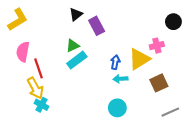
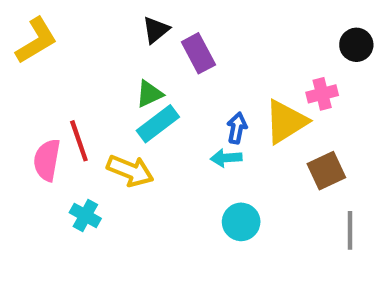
pink semicircle: (23, 52) -> (47, 160), moved
cyan arrow: (120, 79) -> (226, 158), moved
yellow arrow: (35, 88) -> (130, 171), moved, turned -40
gray line: (170, 112) -> (350, 230), turned -66

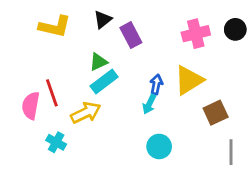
yellow L-shape: (36, 41) -> (55, 27), moved, turned 44
pink cross: (322, 94) -> (196, 34), moved, size x1.4
cyan arrow: (226, 158) -> (149, 104), turned -60
yellow arrow: (130, 171) -> (86, 113), turned -48

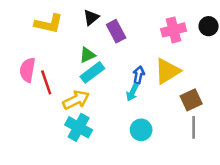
pink semicircle: (31, 106) -> (27, 70), moved
cyan cross: (56, 142) -> (79, 127), moved, size x1.5
gray line: (231, 152) -> (194, 127), moved

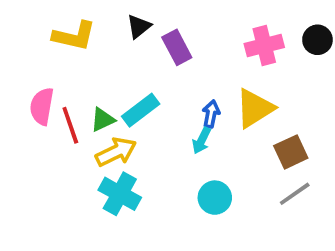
green triangle: (87, 55) -> (103, 120), moved
gray line: (194, 127) -> (295, 194), turned 55

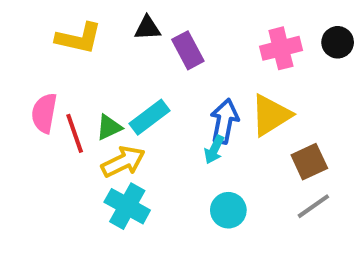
black triangle: (139, 26) -> (147, 28), turned 36
blue arrow: (211, 114) -> (224, 121), size x1.5

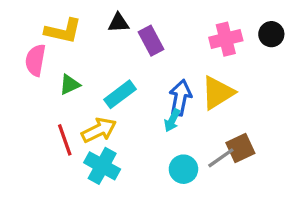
pink semicircle: (44, 113) -> (35, 60), moved
green triangle: (109, 127) -> (70, 85), moved
red line: (75, 133) -> (65, 140), moved
brown square: (309, 162) -> (240, 148), moved
gray line: (313, 206) -> (221, 158), moved

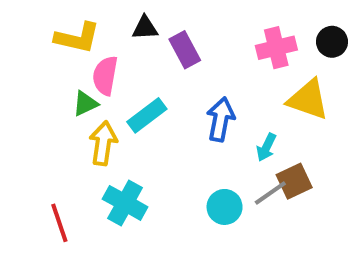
pink semicircle: (35, 60) -> (105, 76), moved
yellow triangle: (218, 93) -> (308, 99), moved, turned 51
cyan arrow: (172, 120) -> (266, 147), moved
yellow arrow: (99, 130) -> (103, 143), moved, turned -56
red line: (65, 140) -> (59, 223), moved

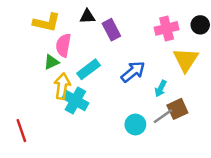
yellow triangle: (308, 99) -> (186, 60), turned 44
blue arrow: (221, 119) -> (133, 72), turned 40
cyan cross: (125, 203) -> (75, 101), moved
red line: (59, 223) -> (21, 131), moved

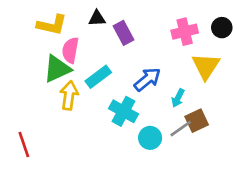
green triangle: (51, 62) -> (57, 69), size x1.6
cyan cross: (75, 101) -> (123, 111), moved

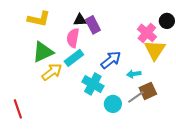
black triangle: (97, 18) -> (80, 20), moved
pink cross: (185, 32) -> (147, 33), moved, turned -36
pink semicircle: (70, 50) -> (73, 38), moved
yellow arrow: (69, 95) -> (52, 72), turned 45
cyan arrow: (178, 98) -> (134, 74), turned 56

